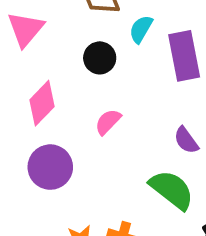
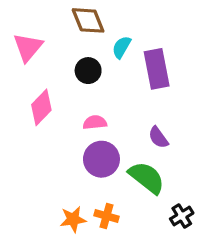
pink semicircle: (108, 122) -> (95, 122), turned 40
purple circle: (50, 167) -> (101, 159), moved

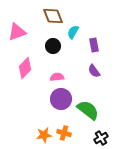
pink triangle: (28, 47) -> (17, 32), turned 30
purple rectangle: (157, 69) -> (94, 45), size x0.6
purple semicircle: (158, 137) -> (94, 71), moved
black cross: (182, 216) -> (101, 138), moved

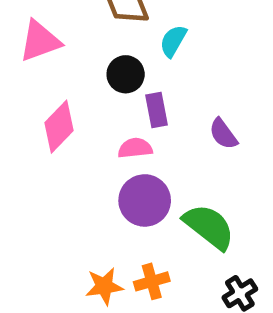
purple rectangle: (94, 45) -> (157, 110), moved
orange cross: (64, 133) -> (152, 281), turned -32

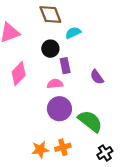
cyan semicircle: (173, 41) -> (73, 33), turned 35

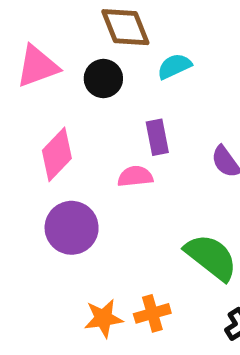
black circle: (50, 49) -> (103, 79), moved
purple circle: (59, 109) -> (72, 228), moved

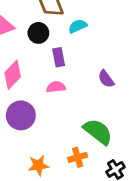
purple rectangle: (157, 137) -> (59, 57), moved
orange cross: (152, 313) -> (78, 157), moved

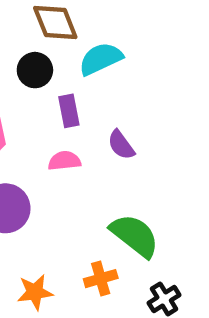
cyan semicircle: (78, 26) -> (101, 59), size x1.4
purple semicircle: (106, 79) -> (121, 145), moved

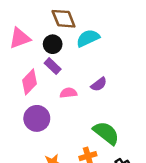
purple rectangle: (69, 111) -> (53, 66), moved, turned -35
purple semicircle: (121, 145) -> (99, 84), turned -91

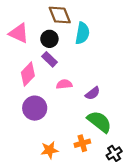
pink triangle: (20, 38) -> (19, 33), turned 45
cyan semicircle: (88, 38) -> (82, 33), turned 125
purple semicircle: (99, 84) -> (93, 93), moved

